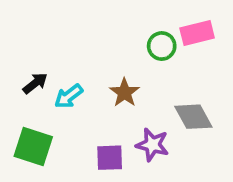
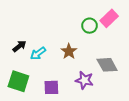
pink rectangle: (197, 33) -> (109, 18), turned -30
purple square: (110, 158) -> (51, 87), moved

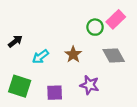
black arrow: (19, 46) -> (15, 41), moved
gray diamond: (107, 65) -> (114, 55), moved

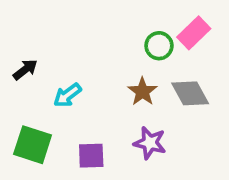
brown star: (73, 54) -> (142, 92), moved

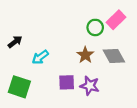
purple square: (91, 156) -> (67, 82), moved

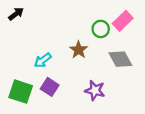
black arrow: (15, 42) -> (16, 14), moved
brown star: (85, 55) -> (79, 50), moved
purple square: (67, 82) -> (50, 87), moved, turned 35

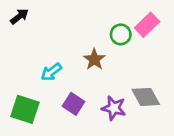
gray diamond: (120, 59) -> (146, 97), moved
purple square: (50, 87) -> (74, 104), moved

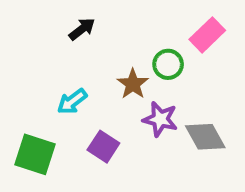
black arrow: (19, 16) -> (82, 29), moved
green circle: (121, 34) -> (168, 64), moved
purple star: (114, 108) -> (160, 119), moved

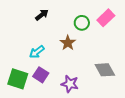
green circle: (168, 64) -> (82, 23), moved
purple star: (160, 119) -> (70, 84), moved
purple square: (103, 147) -> (41, 75), moved

